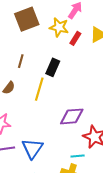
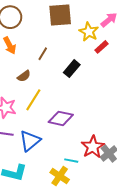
yellow line: (39, 89) -> (33, 100), moved
purple diamond: (72, 116) -> (61, 118), moved

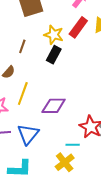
yellow star: (89, 32) -> (54, 35), moved
red rectangle: (102, 47) -> (78, 27), size x1.5
yellow cross: (60, 176) -> (65, 162), turned 30

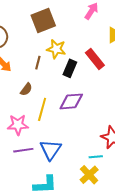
red rectangle: (78, 27) -> (95, 59), moved, turned -70
yellow star: (54, 35) -> (56, 49), moved
purple diamond: (54, 106) -> (71, 101), moved

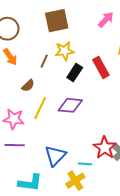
yellow star: (56, 49) -> (64, 51), turned -30
blue triangle: (50, 150) -> (55, 156), moved

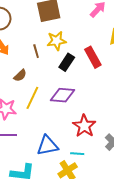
brown line: (44, 61) -> (36, 51), turned -40
red star: (105, 148) -> (84, 126), moved
blue triangle: (55, 156) -> (47, 146), turned 35

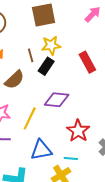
black rectangle: (67, 62) -> (46, 66), moved
brown semicircle: (20, 75) -> (14, 80), size x1.5
yellow line: (32, 98) -> (30, 118), moved

